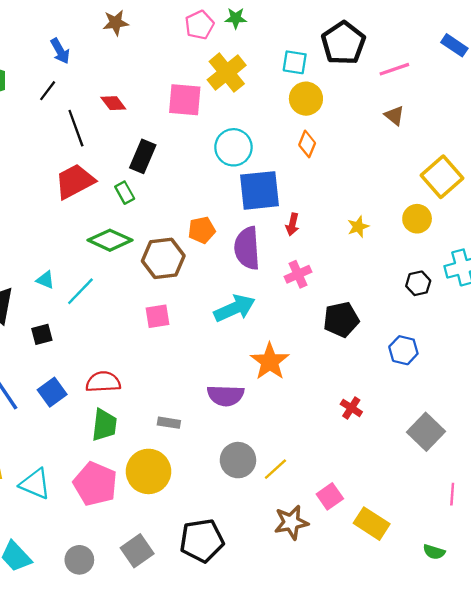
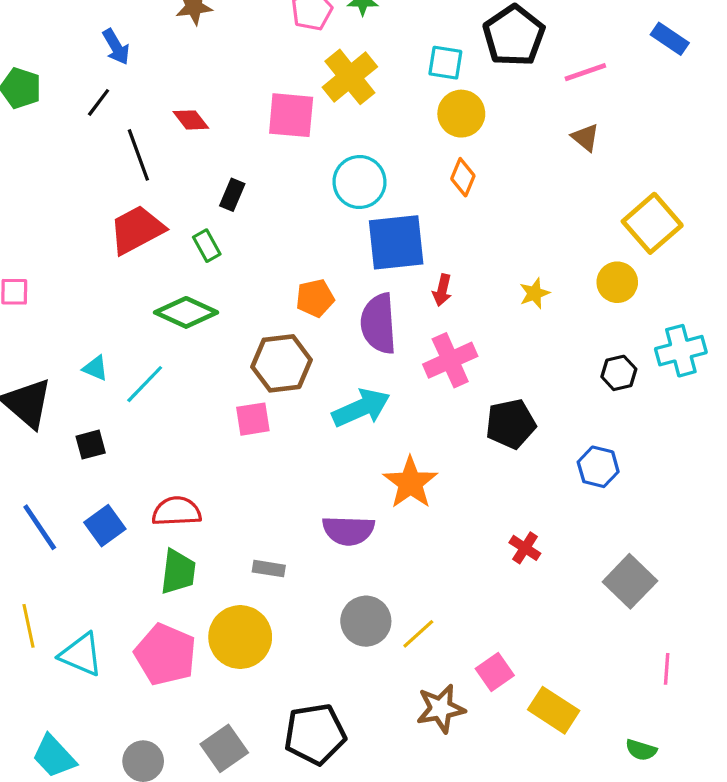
black rectangle: (143, 156) -> (232, 195), size x0.7
brown hexagon: (163, 258) -> (282, 363), moved
pink cross: (298, 274) -> (450, 360), size x1.4

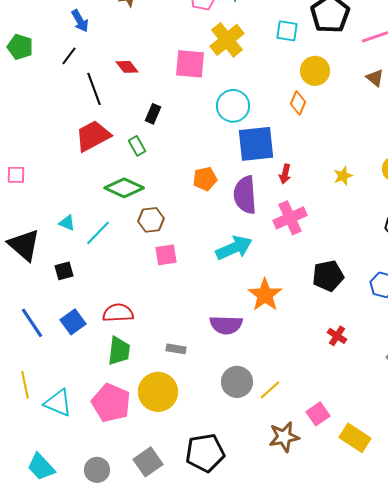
yellow circle: (461, 114) -> (315, 71), moved
brown hexagon: (282, 363) -> (151, 220), moved, size x0.7
black pentagon: (511, 424) -> (328, 276), moved

